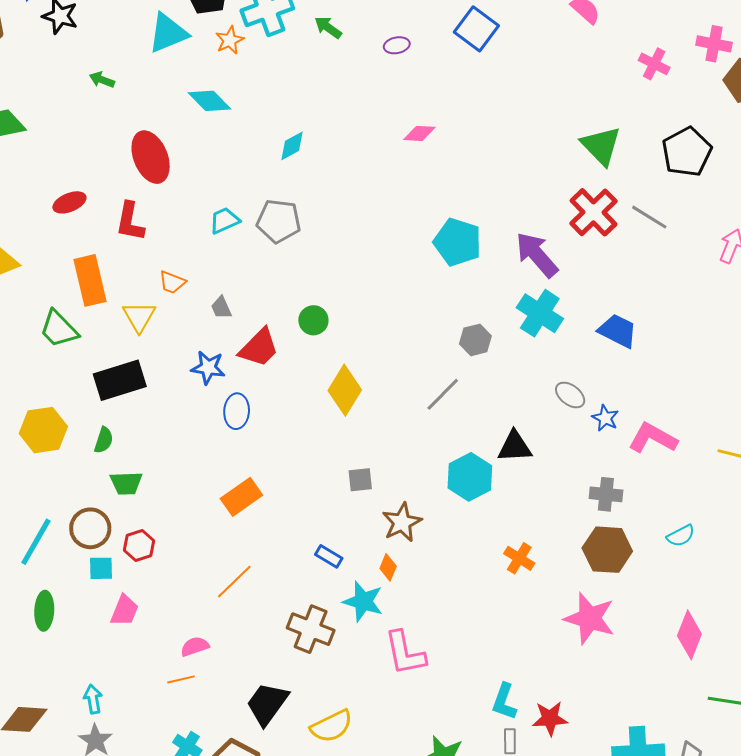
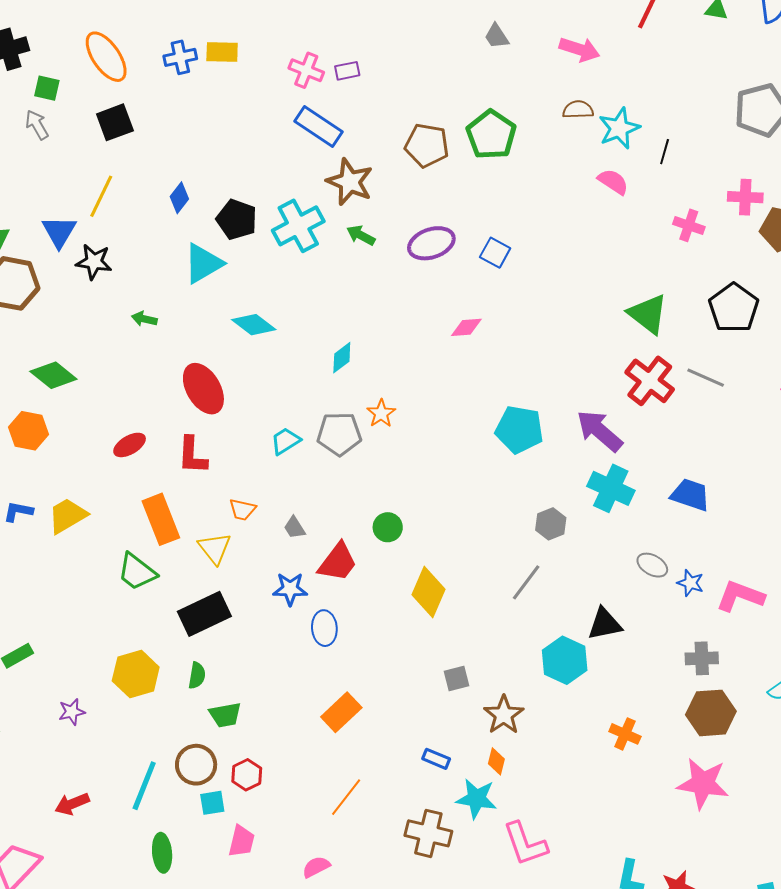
blue square: (476, 29) -> (495, 253), moved, size x0.7
orange star: (230, 40) -> (381, 413), moved
purple ellipse: (397, 45) -> (431, 243), size x1.8

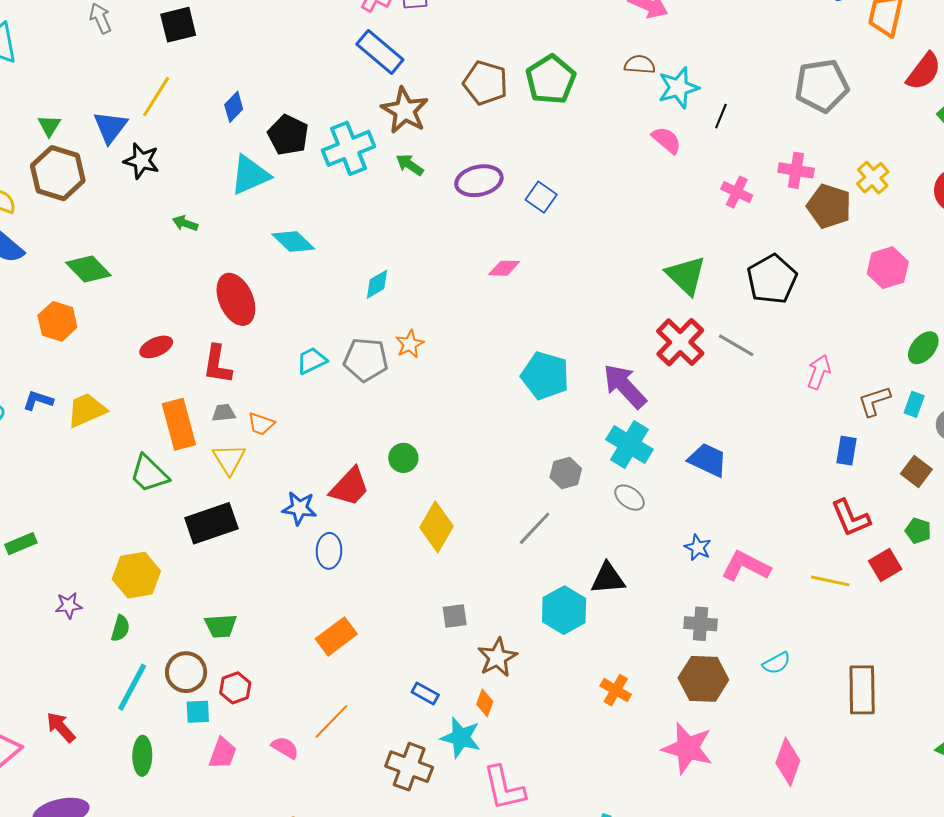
gray trapezoid: (295, 528) -> (224, 413), moved, turned 110
gray ellipse: (652, 565) -> (629, 498), moved
green semicircle: (197, 675) -> (120, 628), moved
red arrow: (72, 804) -> (61, 727), moved, turned 64
pink semicircle: (316, 867) -> (285, 748), moved, turned 52

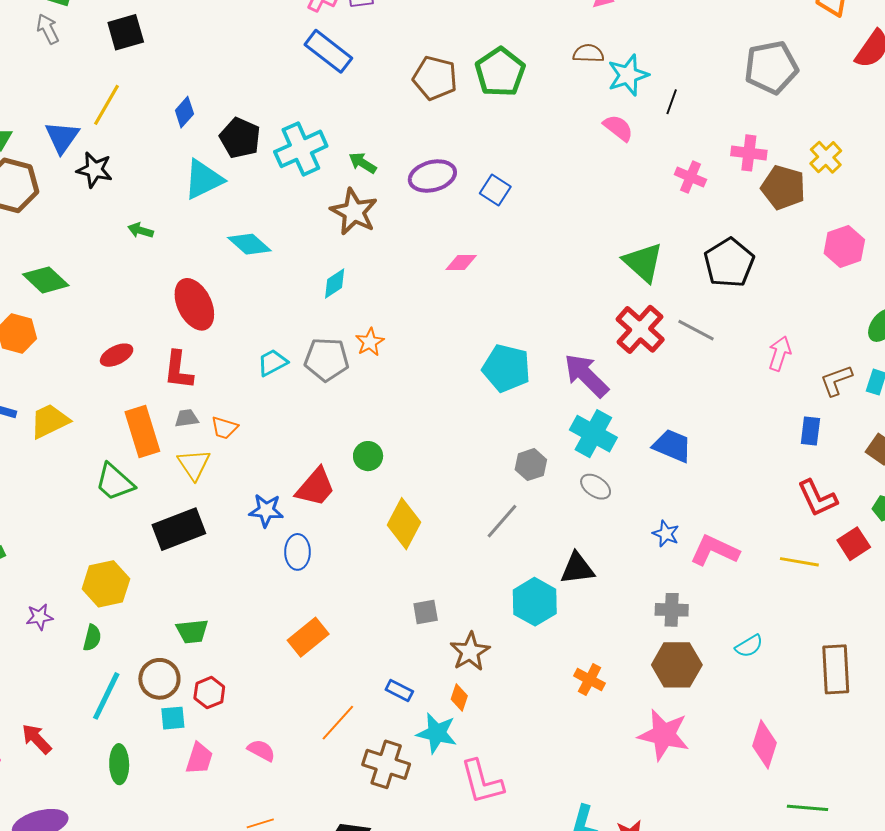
brown star: (405, 110) -> (354, 212), moved
orange line: (332, 721) -> (338, 723), moved

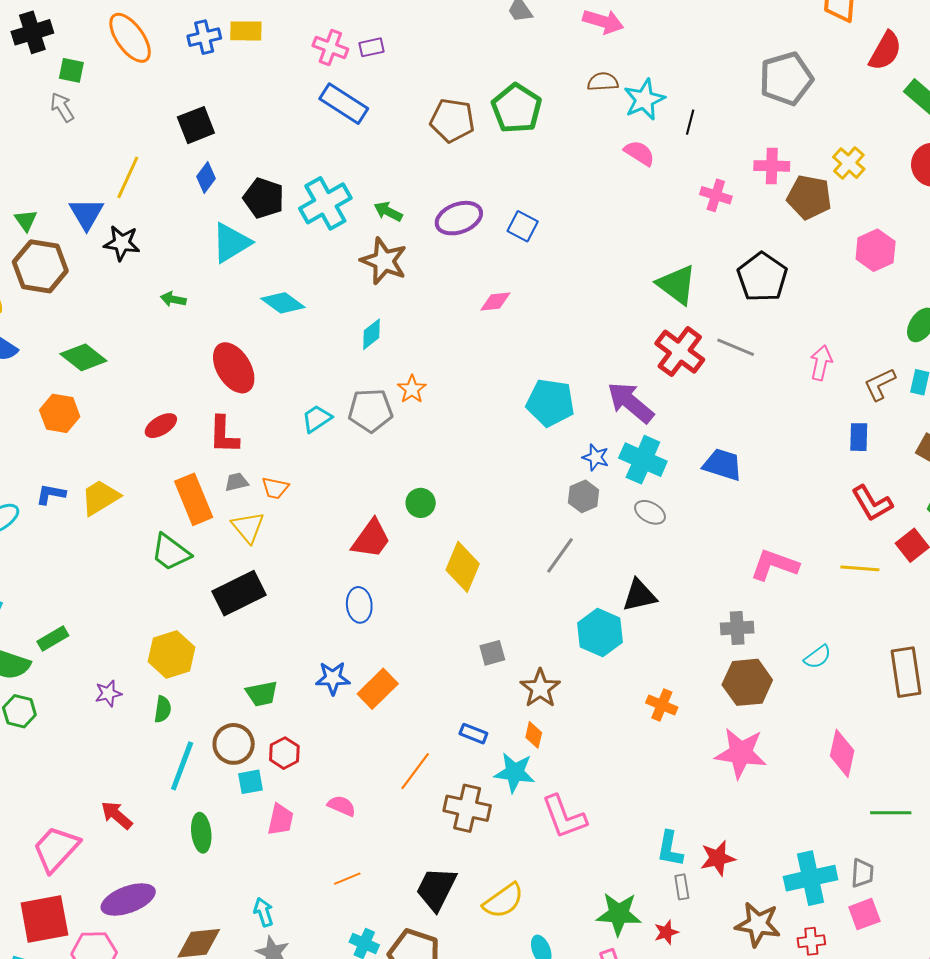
black square: (126, 32) -> (196, 125), moved
blue star: (266, 510) -> (333, 678), moved
blue star: (666, 534) -> (596, 457), moved

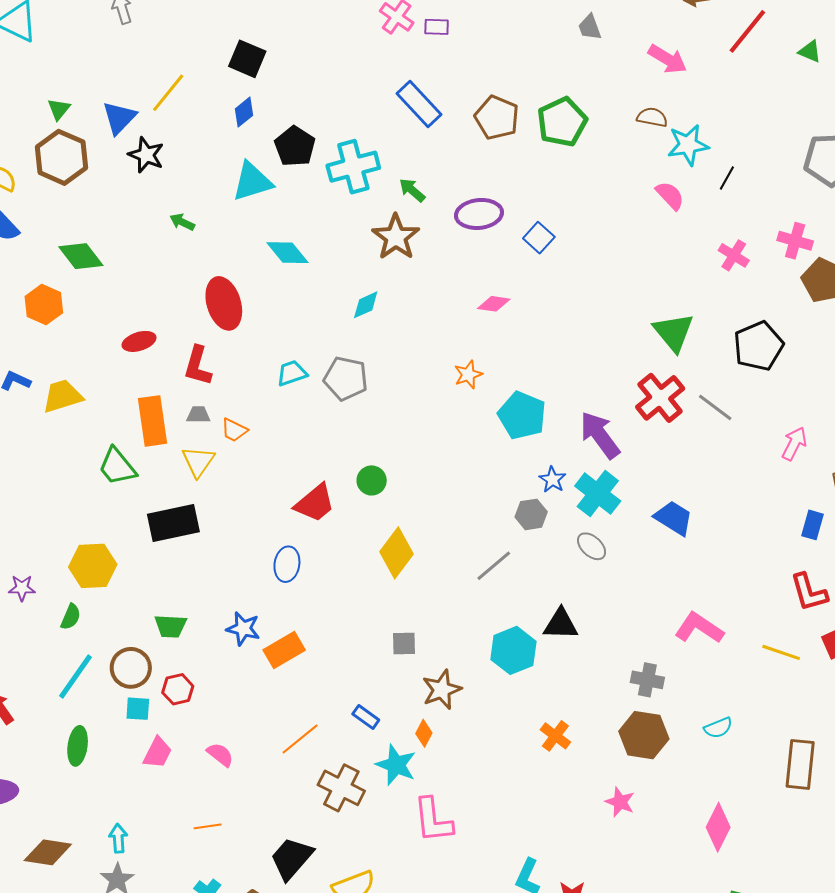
blue rectangle: (344, 104) -> (419, 104), moved
black square: (196, 125) -> (247, 59), turned 30
orange star: (412, 389) -> (468, 375), moved
pink star: (741, 753) -> (620, 802), size x0.6

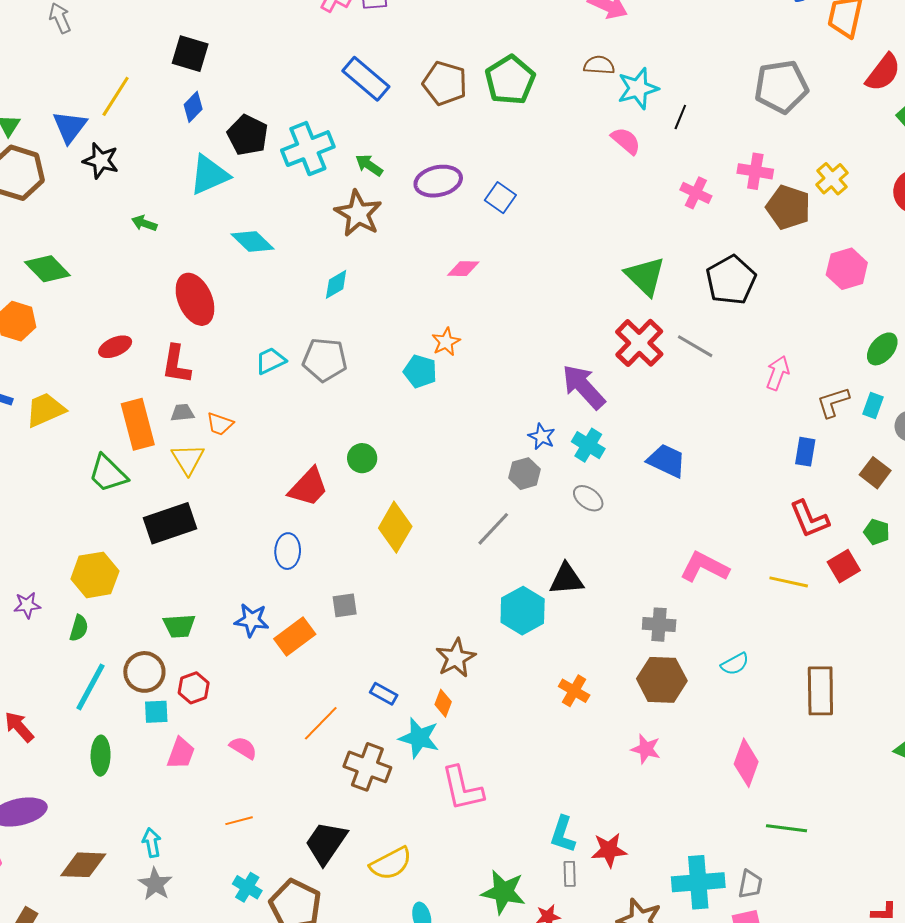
cyan pentagon: (522, 415) -> (420, 371), moved, size x0.7
cyan cross: (598, 494) -> (588, 445), size x0.7
gray square: (404, 643) -> (345, 605), moved

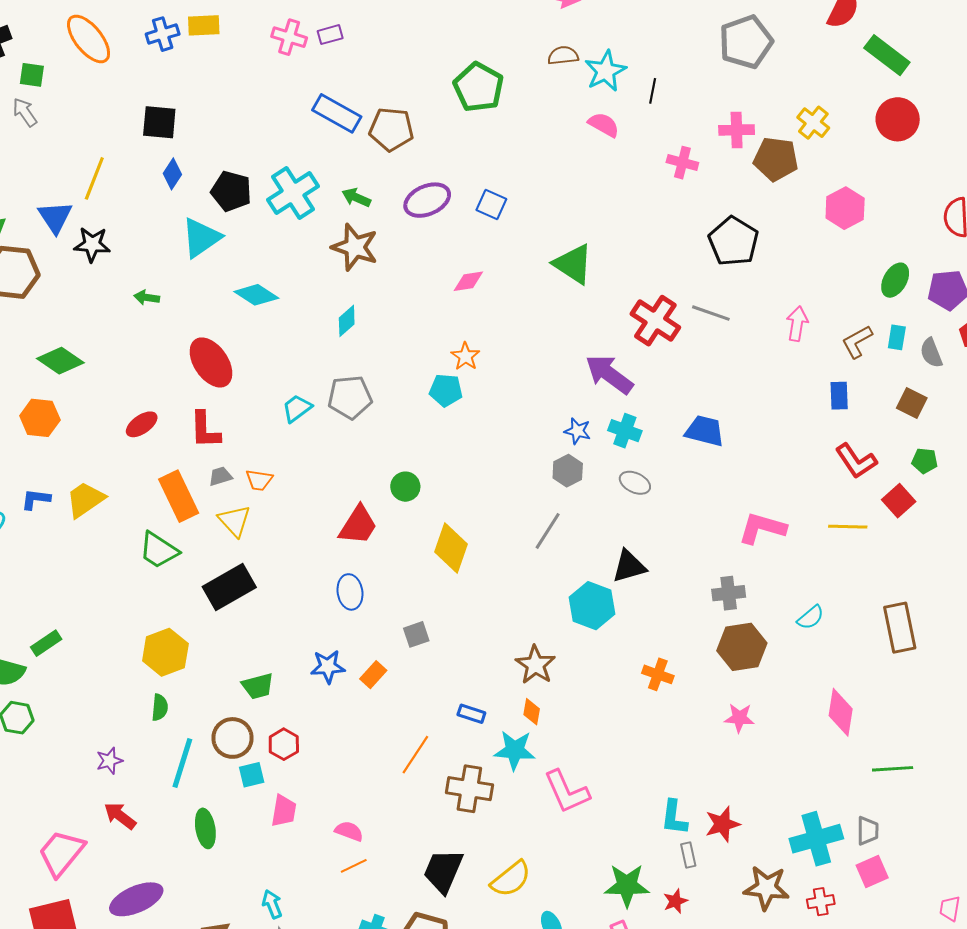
brown pentagon: (445, 83) -> (391, 129), moved
green triangle: (645, 276) -> (573, 264), moved
purple star: (27, 605) -> (109, 761), moved
orange rectangle: (295, 637) -> (373, 675), size x0.7
pink semicircle: (243, 748) -> (349, 831), moved

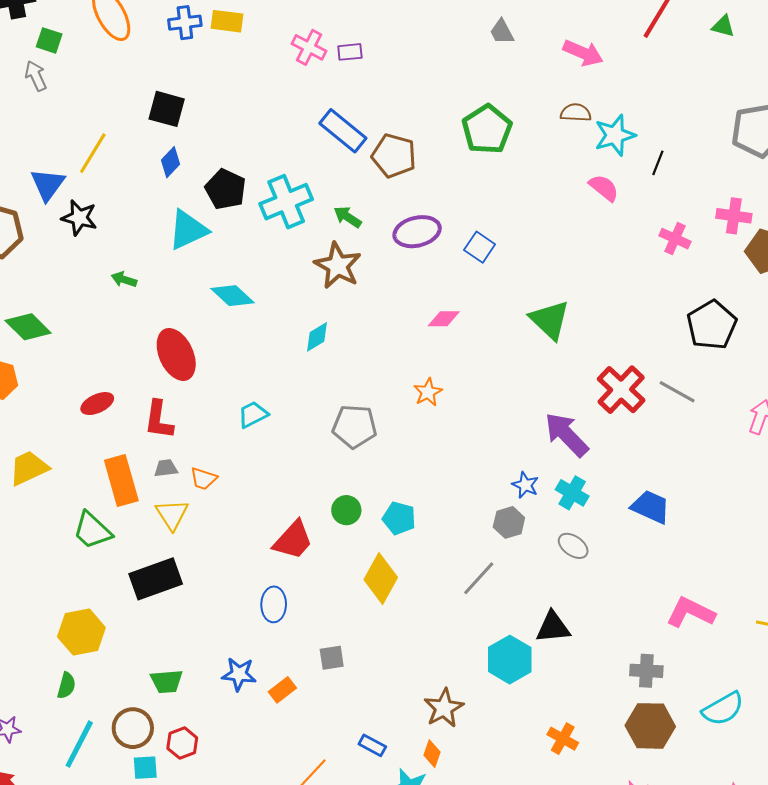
cyan pentagon: (446, 390) -> (399, 518), moved
gray pentagon: (350, 397) -> (355, 426), moved
cyan semicircle: (811, 617) -> (723, 709), size x1.5

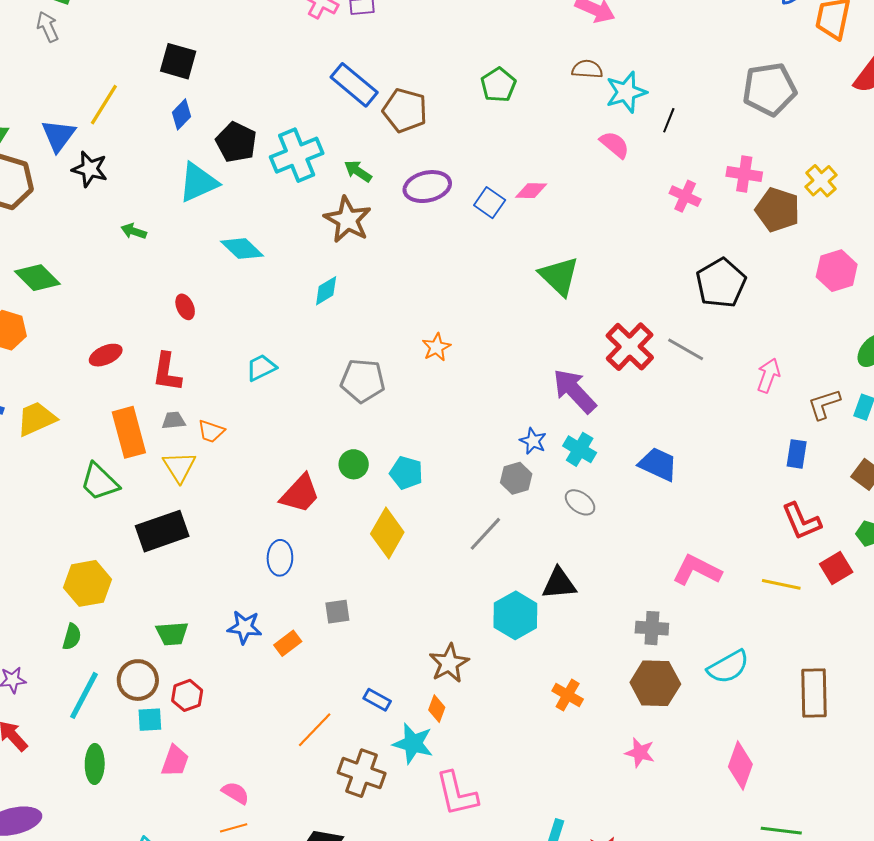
green pentagon: (487, 129) -> (498, 85), size x0.7
pink diamond: (444, 319) -> (531, 191), moved
red ellipse: (176, 355) -> (185, 307), size x0.5

